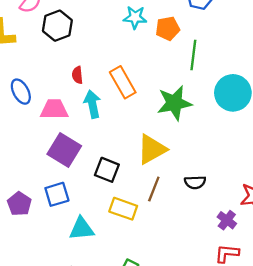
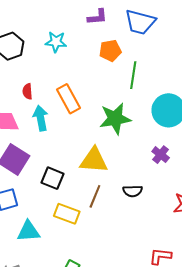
cyan star: (135, 17) -> (56, 42), moved
yellow triangle: (152, 149) -> (94, 160), turned 32
purple cross: (227, 220) -> (161, 155), moved

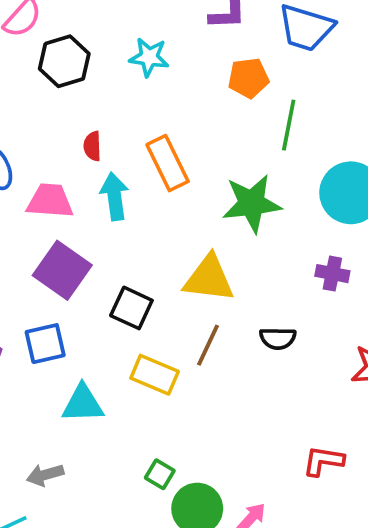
purple cross: (161, 155) -> (332, 274), turned -30

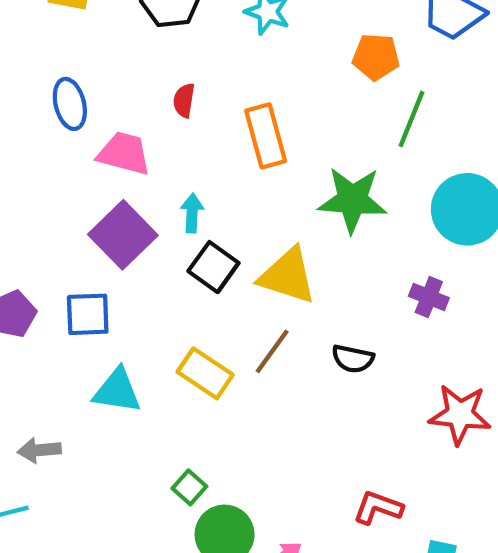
cyan arrow: (114, 196) -> (192, 213), moved, size x0.7
black square: (131, 308) -> (213, 267), moved
gray arrow: (45, 475) -> (39, 450), moved

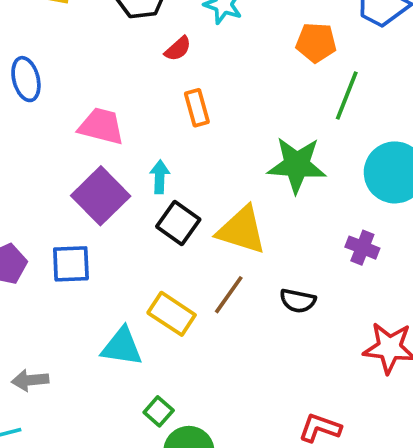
red semicircle: (184, 100) -> (178, 49), moved, turned -140
blue ellipse: (70, 104) -> (26, 79), moved
orange rectangle: (266, 136) -> (197, 108), moved, size x0.7
cyan triangle: (117, 391) -> (122, 347), moved

